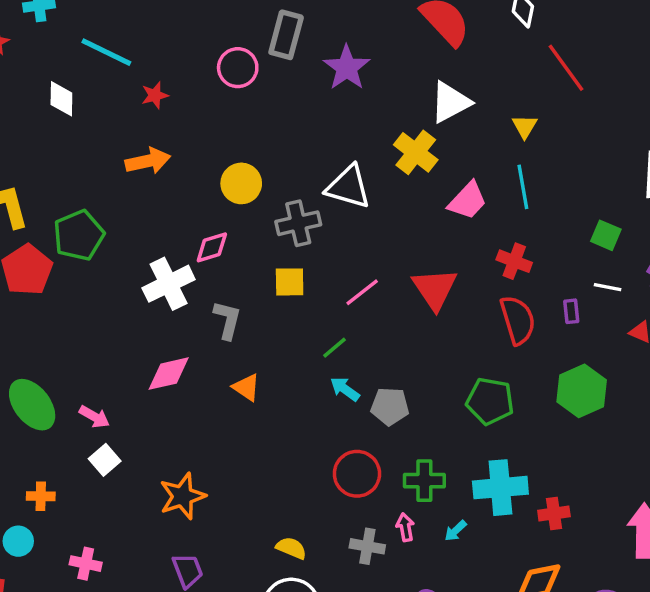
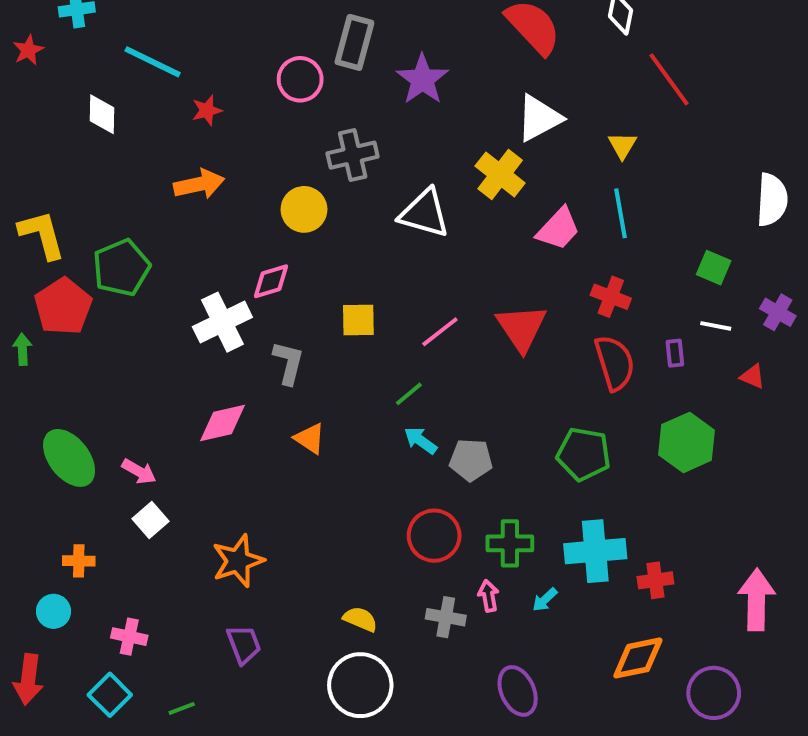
gray cross: (298, 223) -> (353, 155), moved

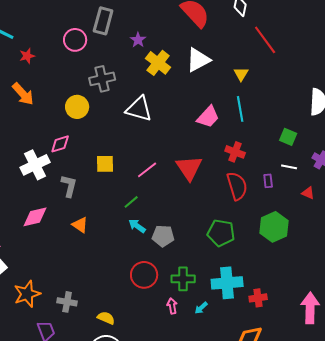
purple star: (422, 79) -> (138, 40), size x0.6
yellow cross: (500, 174) -> (158, 63), moved
orange arrow: (199, 184) -> (23, 94), turned 60
orange star: (238, 561) -> (27, 294), moved
gray cross: (446, 617) -> (67, 302), moved

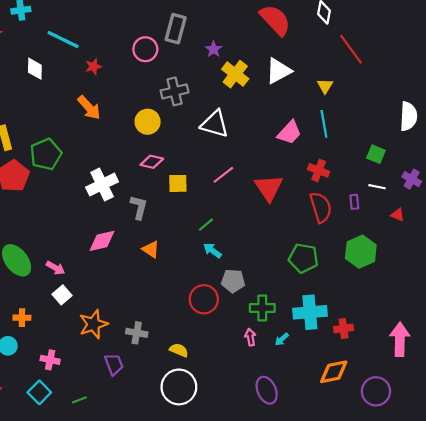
pink diamond: (60, 144) -> (152, 162), moved, turned 30
pink line: (147, 170) -> (223, 175), moved
gray pentagon: (163, 236) -> (233, 281), moved
red circle: (144, 275) -> (204, 299), moved

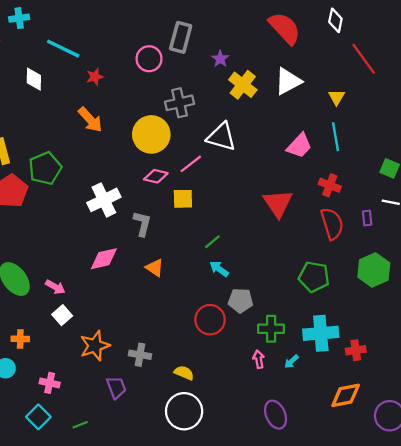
yellow circle: (148, 122) -> (151, 134), size x1.4
pink line: (223, 175) -> (191, 164), moved

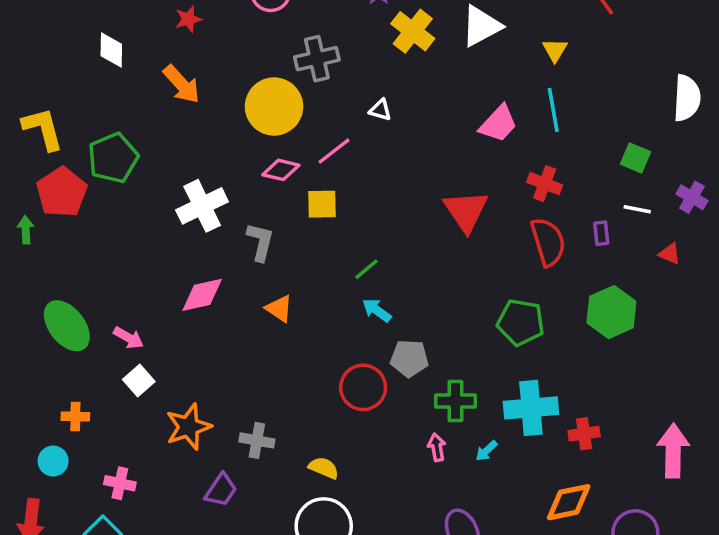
white diamond: (34, 79) -> (111, 50), moved
white triangle: (221, 137) -> (380, 110), size x0.5
purple trapezoid: (116, 387) -> (221, 490), turned 55

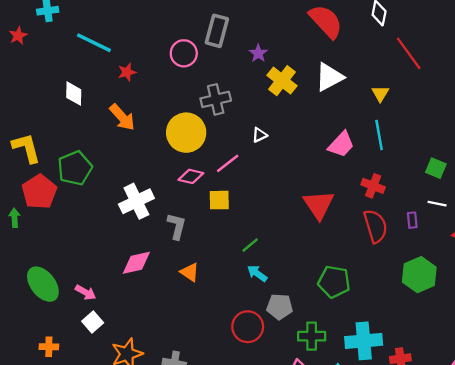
white triangle: (380, 110) -> (260, 135), turned -42
green pentagon: (521, 322) -> (334, 282), moved

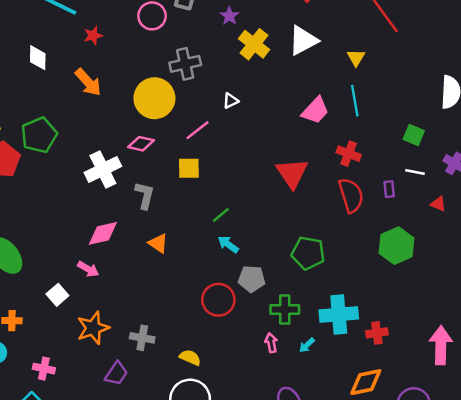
pink diamond: (191, 176) -> (141, 144), moved
pink arrow: (86, 292) -> (88, 269), moved

